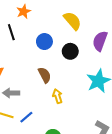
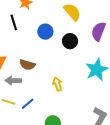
brown semicircle: (45, 75) -> (27, 65), moved, turned 133

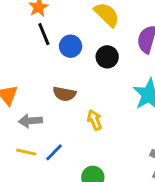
black line: (14, 22) -> (44, 34), moved
brown semicircle: (27, 65) -> (64, 94), moved

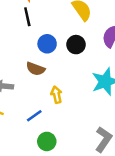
blue circle: (71, 46) -> (47, 44), moved
blue line: (54, 152) -> (34, 116), moved

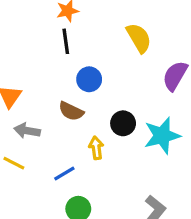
black circle: (76, 45) -> (123, 123), moved

